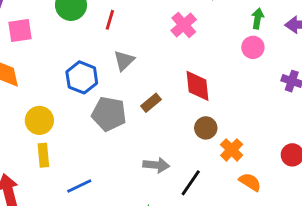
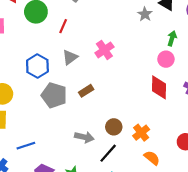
pink cross: (184, 25) -> (104, 50), moved
red diamond: (198, 86) -> (159, 87), moved
brown circle: (206, 128) -> (114, 127), moved

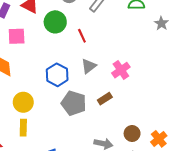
red line: (63, 26) -> (82, 36), turned -48
pink cross: (104, 50) -> (121, 70), moved

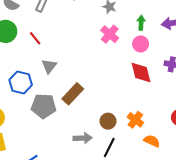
pink cross: (121, 70) -> (110, 34), moved
brown rectangle: (105, 99) -> (73, 94), size x1.5

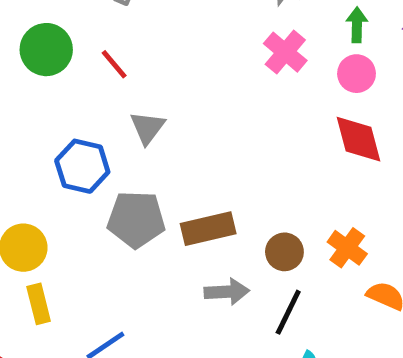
brown rectangle: (73, 94) -> (208, 229), moved, turned 35

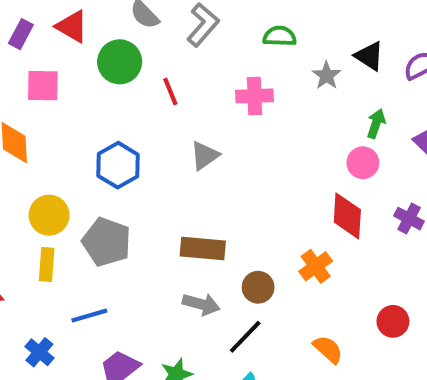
pink cross: (285, 52) -> (255, 96), moved, turned 30
gray triangle: (147, 128) -> (205, 156), moved
gray pentagon: (136, 219) -> (107, 242), moved
orange cross: (347, 248) -> (316, 266), moved

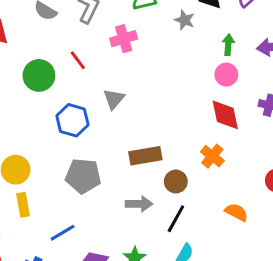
green circle: (120, 62) -> (39, 75), moved
pink cross: (255, 96) -> (124, 39), moved
blue hexagon: (118, 165) -> (72, 120), moved
gray pentagon: (107, 242) -> (83, 176), moved
brown rectangle: (203, 248) -> (145, 156), moved

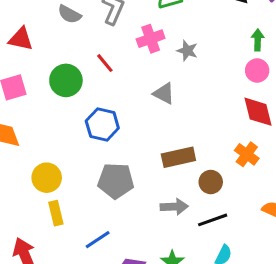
gray star: (185, 20) -> (187, 51), moved
gray triangle: (114, 99) -> (164, 93), moved, turned -40
black line: (176, 219) -> (213, 220), turned 44

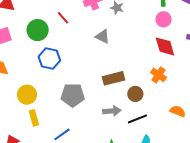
blue hexagon: (102, 124) -> (49, 58), moved

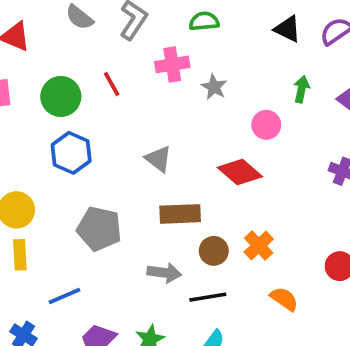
pink circle: (164, 19) -> (266, 125), moved
gray triangle: (102, 37) -> (158, 159), moved
red diamond: (165, 46) -> (240, 172), moved, turned -45
orange cross: (159, 75) -> (259, 246), moved

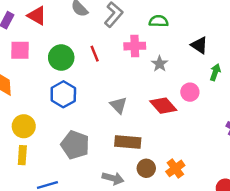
black triangle: (288, 29) -> (199, 45), moved
red diamond: (240, 172) -> (163, 106), moved

